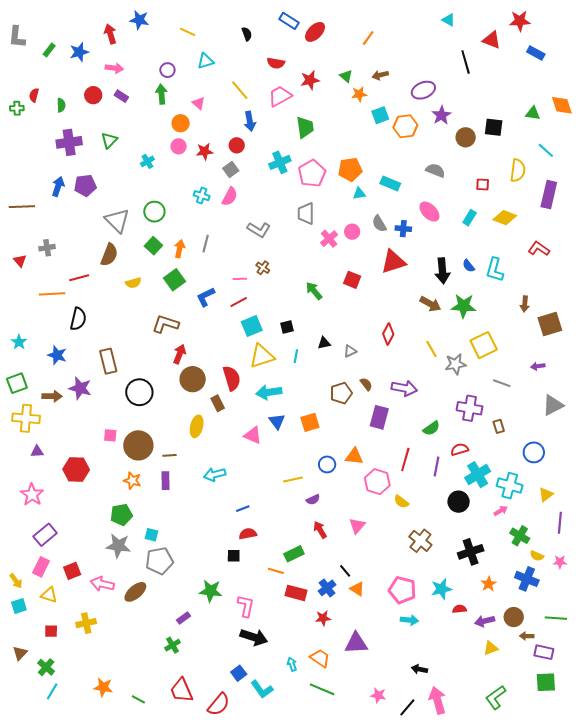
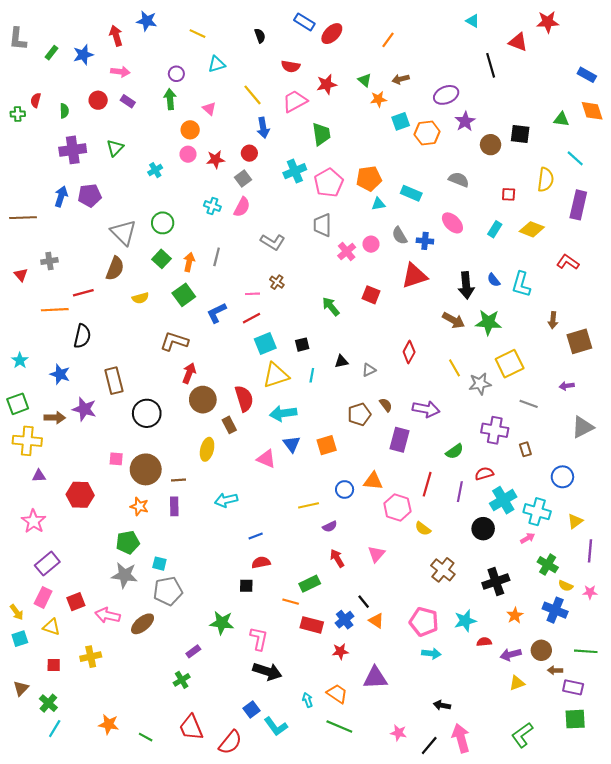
blue rectangle: (536, 53) -> (587, 75), moved

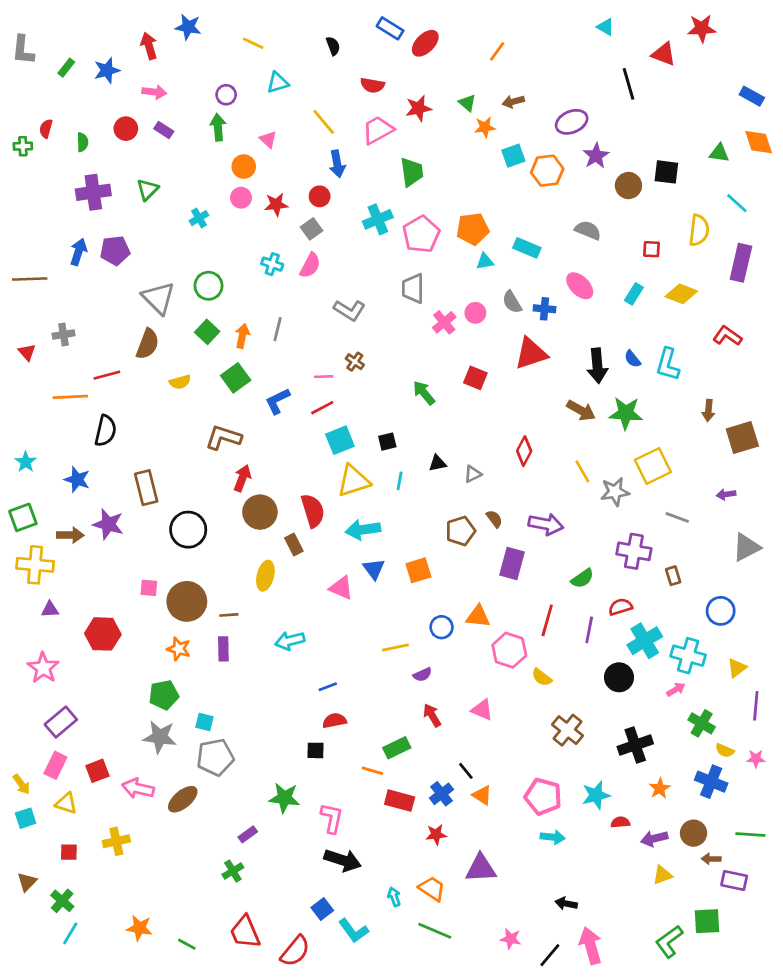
pink triangle: (376, 554) -> (482, 710), turned -48
green square: (575, 719) -> (707, 921), moved

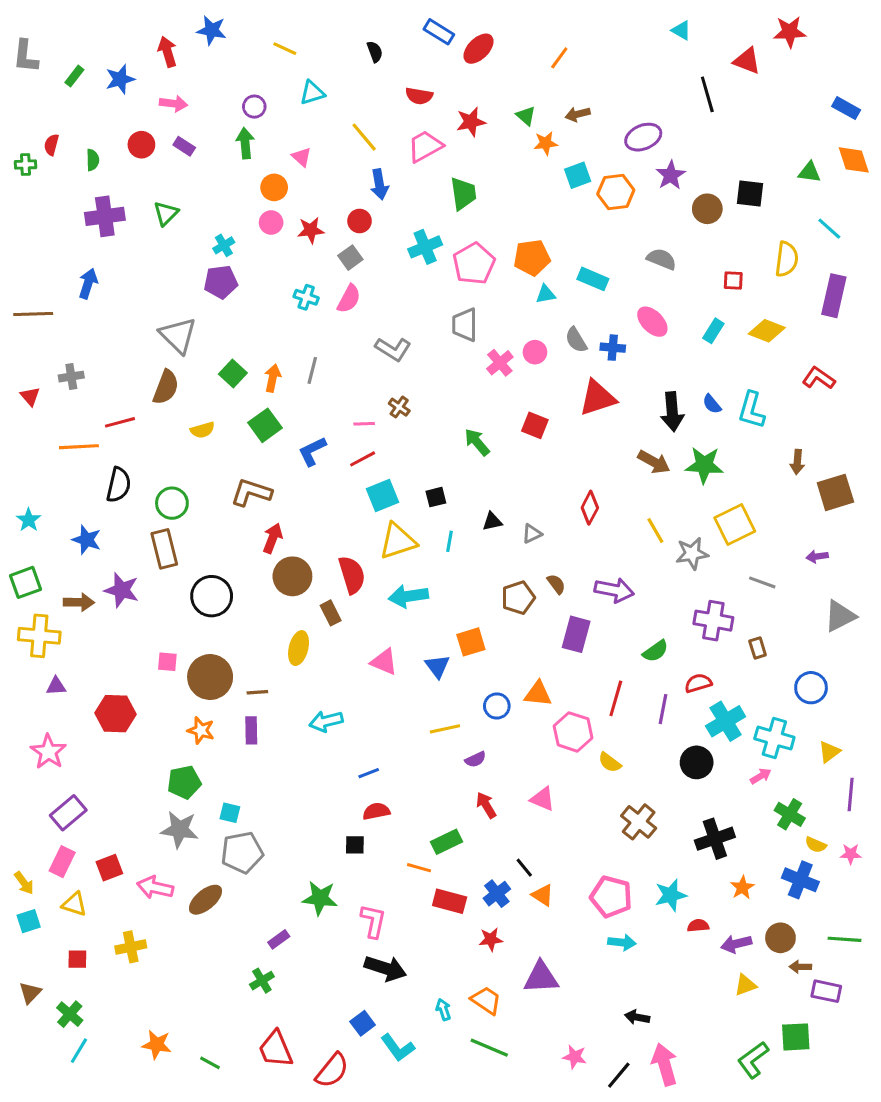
purple pentagon: (115, 251) -> (221, 282), moved
green circle: (208, 286) -> (172, 503), moved
blue triangle: (374, 569) -> (437, 666), moved

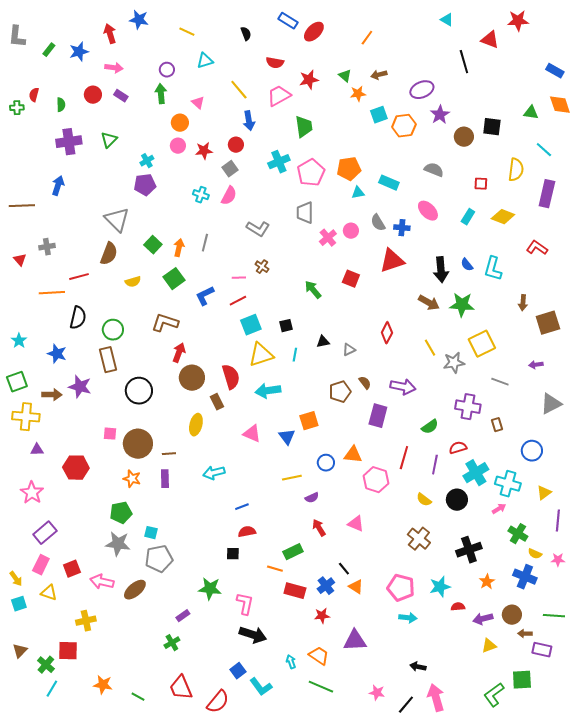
yellow semicircle: (610, 762) -> (424, 500), moved
red square: (77, 959) -> (68, 651), moved, size x1.5

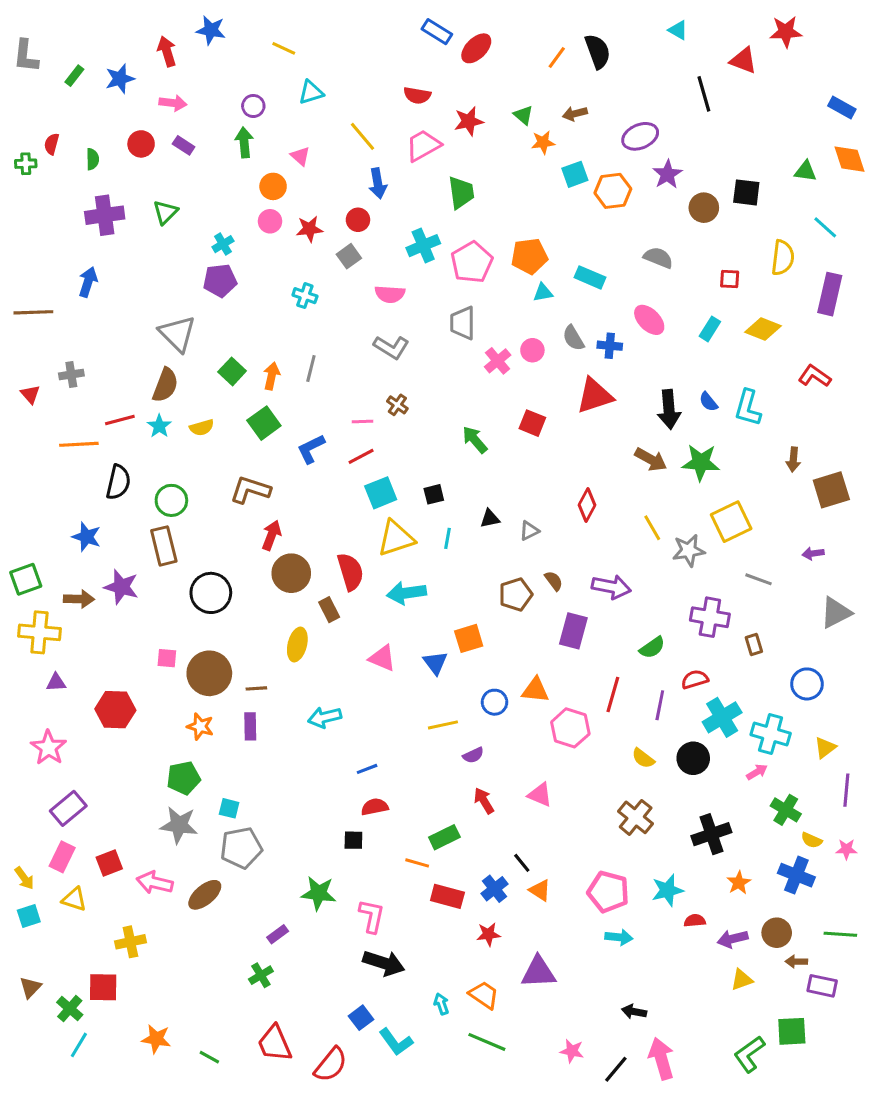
black semicircle: (246, 34) -> (598, 51), moved, size x1.6
pink semicircle: (229, 196) -> (390, 294), moved, turned 66
cyan star: (19, 341) -> (159, 426), moved

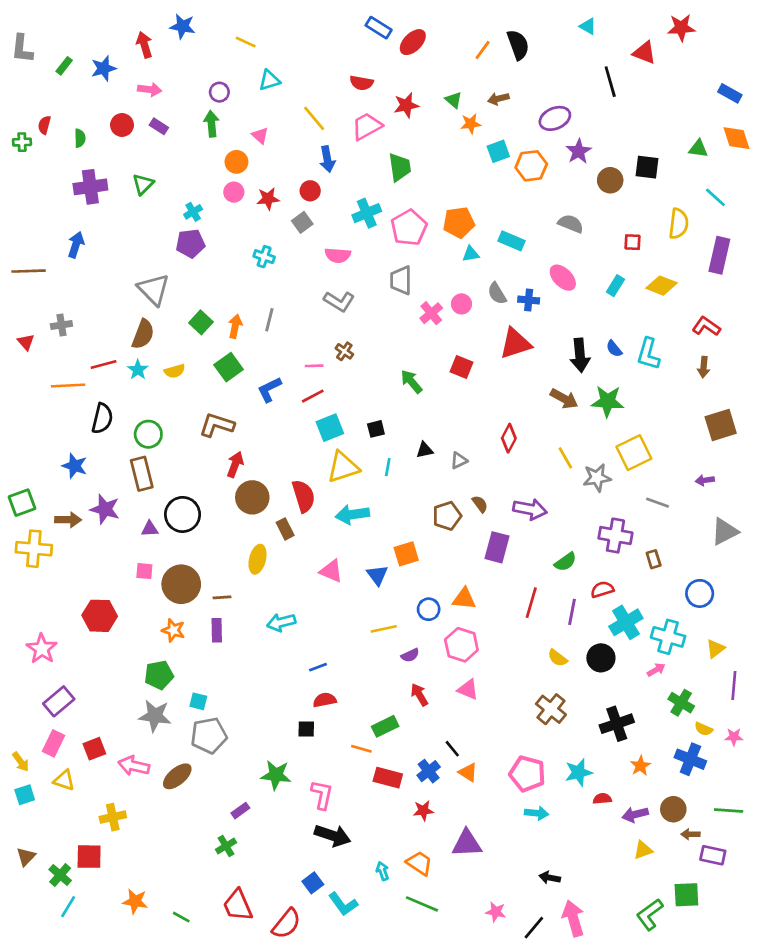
brown arrow: (793, 459) -> (704, 367), moved
purple triangle: (56, 682) -> (150, 529), moved
pink hexagon: (570, 728) -> (461, 645), moved

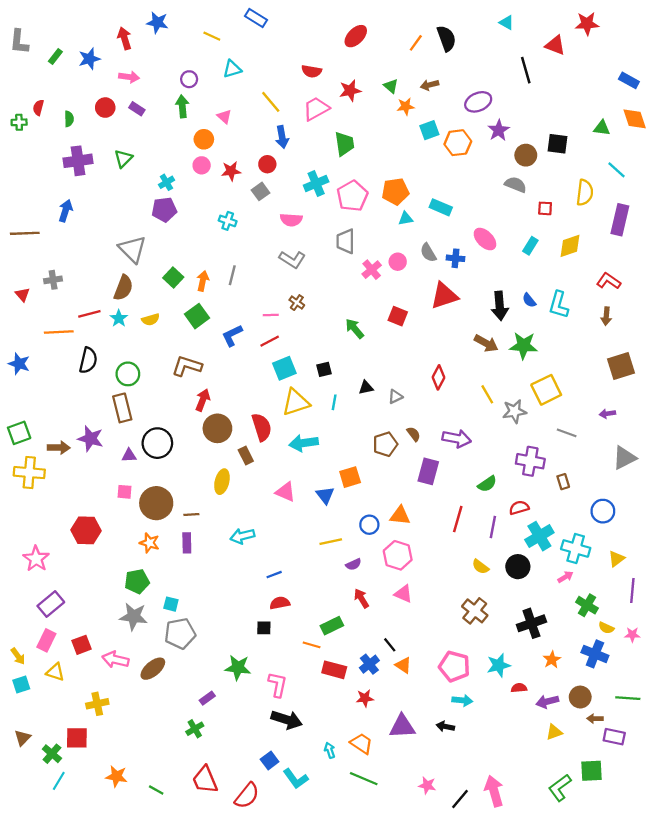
blue rectangle: (379, 28) -> (256, 18), moved
gray semicircle: (571, 224) -> (516, 185), moved
yellow diamond: (661, 286) -> (570, 246), turned -40
blue star: (75, 466) -> (19, 364), moved
black arrow: (550, 878) -> (445, 726), moved

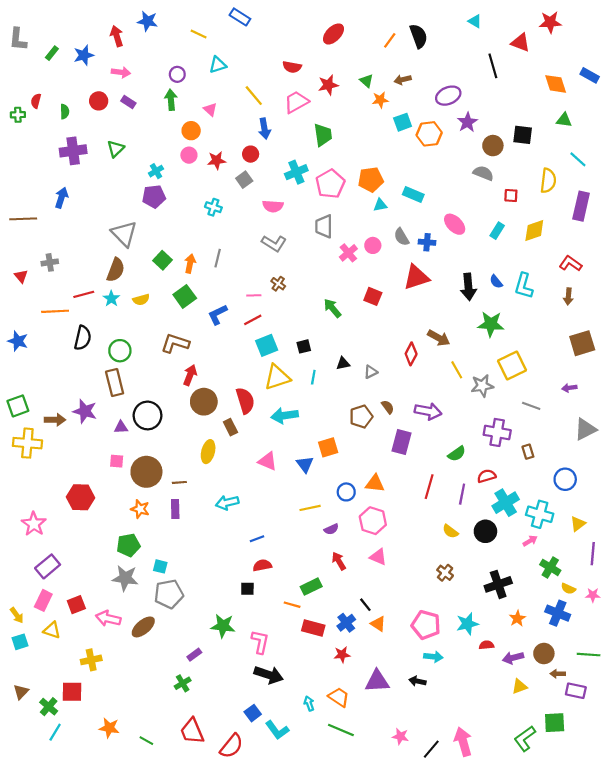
orange diamond: (635, 119) -> (556, 84), moved
brown arrow: (486, 343) -> (439, 338), moved
brown cross: (475, 611) -> (445, 573), size x0.7

